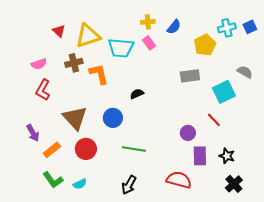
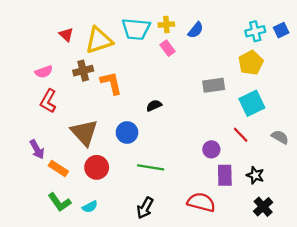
yellow pentagon: (205, 45) -> (251, 63), moved
cyan trapezoid: (121, 48) -> (136, 29), moved
gray semicircle: (245, 72) -> (280, 137), moved
orange rectangle: (52, 150) -> (58, 168), turned 72

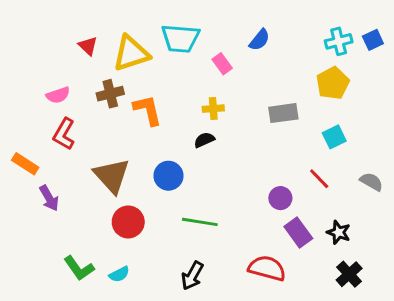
yellow cross: (166, 25) -> (213, 109), moved
cyan square: (252, 103) -> (334, 137), size x0.7
orange rectangle: (58, 168) -> (25, 164), moved
purple rectangle: (225, 175) -> (298, 232), turned -35

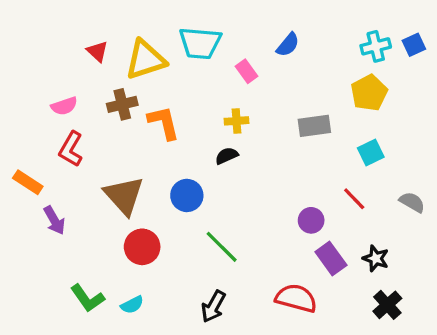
green line: (200, 222) -> (222, 247), turned 36

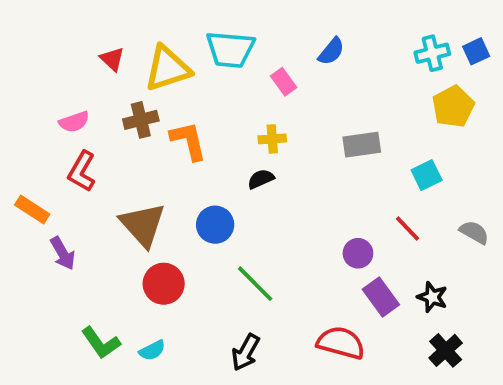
yellow pentagon: (369, 93) -> (453, 107), moved

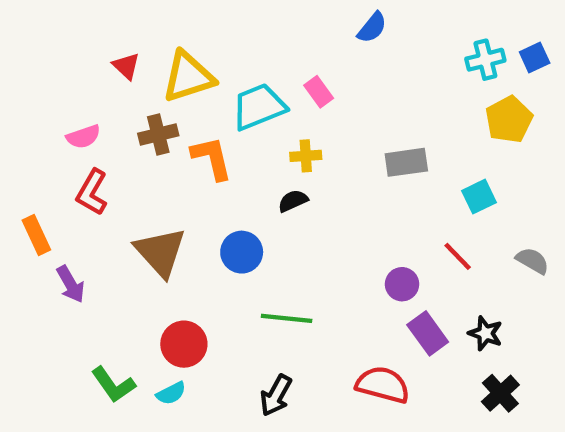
cyan trapezoid: (230, 49) -> (259, 107), moved, turned 153
blue semicircle: (331, 51) -> (372, 28), moved
orange rectangle: (32, 209) -> (36, 235), turned 32
red circle: (164, 284) -> (184, 344), moved
green line: (255, 284) -> (287, 318), turned -39

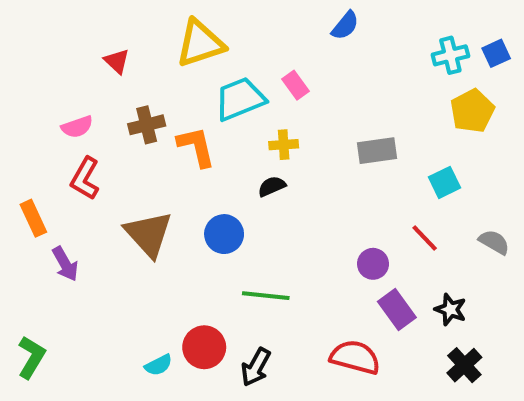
yellow triangle: (188, 77) -> (200, 43), moved
red circle: (184, 344) -> (204, 347), moved
green L-shape: (113, 385) -> (31, 357), moved, turned -114

